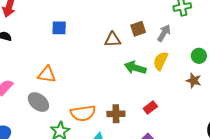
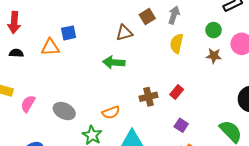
green arrow: (135, 68) -> (114, 62), moved
orange triangle: (47, 74) -> (50, 47), moved
orange semicircle: (83, 113) -> (111, 112), size x0.7
brown cross: (116, 114) -> (148, 97), moved

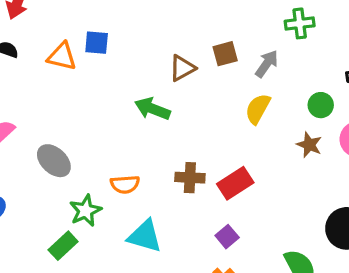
brown triangle: (124, 33) -> (182, 68), turned -30
red rectangle: (177, 92) -> (235, 183), size x1.5

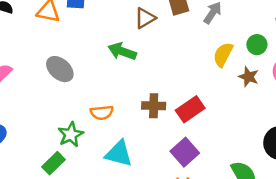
yellow semicircle: (258, 109) -> (223, 55), moved
gray ellipse: (54, 161) -> (60, 69), moved
purple square: (227, 237) -> (185, 152), size x1.5

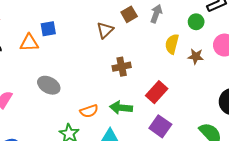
green circle: (257, 45) -> (196, 22), moved
green arrow: (122, 51) -> (121, 108), moved
brown cross: (154, 106) -> (122, 67), moved

